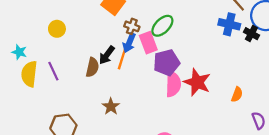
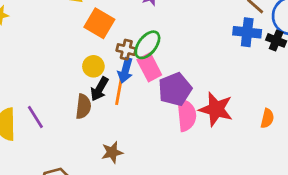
green ellipse: (162, 26) -> (147, 45), moved
yellow circle: (57, 29) -> (93, 66), moved
brown star: (111, 106) -> (112, 152), turned 30

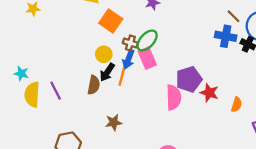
purple pentagon: (175, 89) -> (189, 79), moved
red star: (216, 109) -> (209, 93), moved, size x0.7

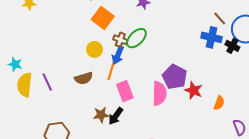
pink rectangle: (147, 58) -> (125, 91), moved
black arrow: (107, 72) -> (116, 116), moved
purple pentagon: (189, 79) -> (175, 77), turned -30
brown semicircle: (94, 85) -> (84, 78), turned 60

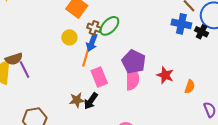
purple pentagon: (175, 77) -> (134, 62), moved
brown semicircle: (84, 78) -> (14, 59), moved

